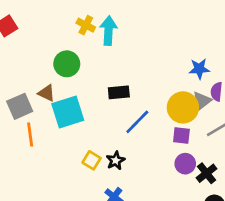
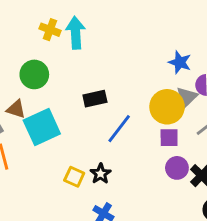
blue star: (199, 69) -> (180, 62), turned 30

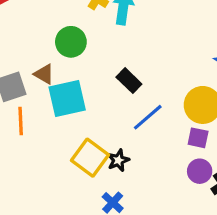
black rectangle: (95, 99) -> (129, 81), turned 45
yellow square: (74, 177) -> (90, 158), size x1.6

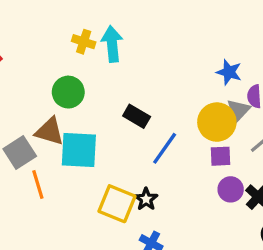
brown triangle: (44, 74) -> (50, 131), size x1.4
cyan square: (67, 98) -> (79, 150), turned 30

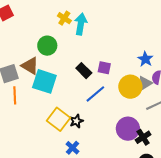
purple square: (221, 156) -> (104, 68), moved
purple circle: (231, 189) -> (128, 129), size x1.5

